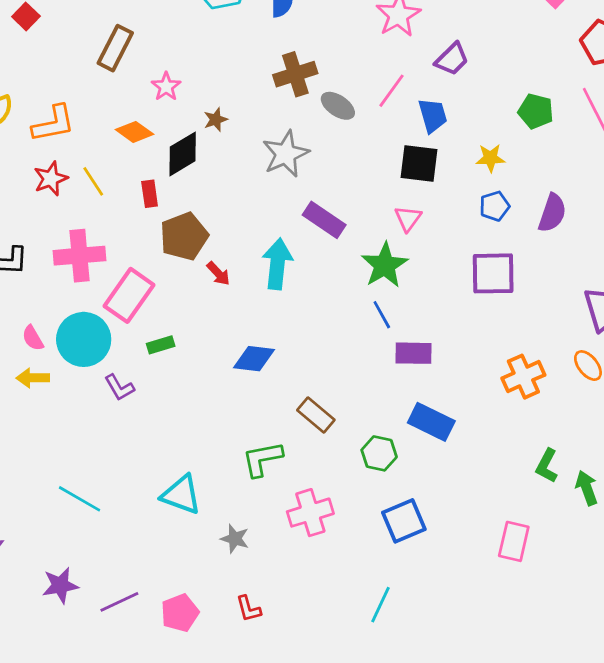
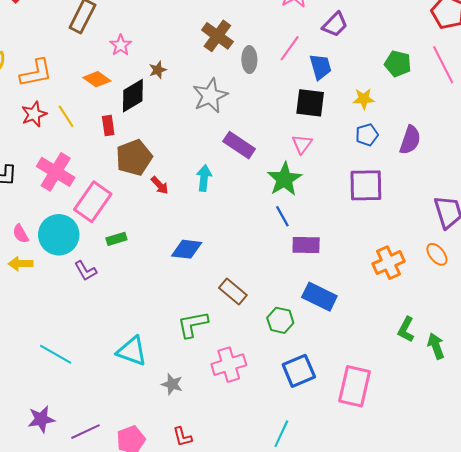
brown cross: (295, 74) -> (217, 36), turned -36
gray ellipse: (338, 106) -> (249, 60), turned 55
pink cross: (80, 256) -> (56, 172), turned 36
cyan arrow: (277, 264) -> (204, 178), size x0.7
pink rectangle: (514, 541) -> (354, 386), moved, size x1.4

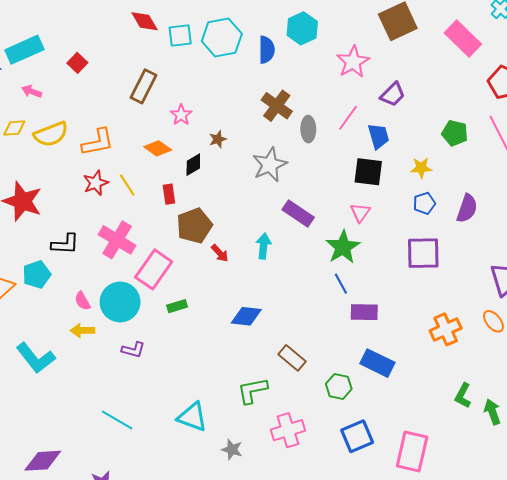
black diamond: (133, 96) -> (193, 165), size x0.7
purple L-shape: (86, 271) -> (133, 350), moved, turned -45

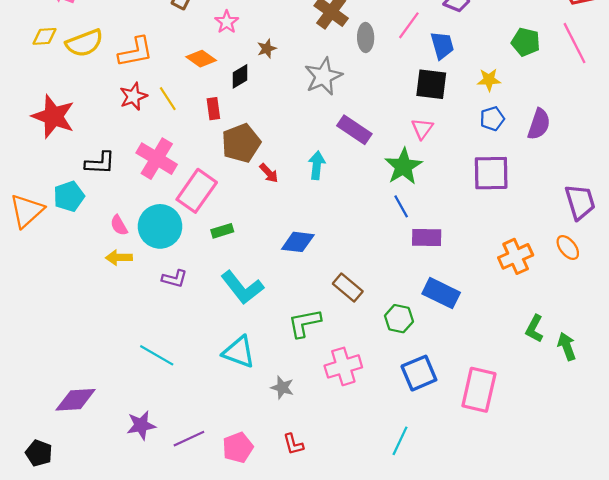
cyan L-shape: (36, 358) -> (242, 288), moved

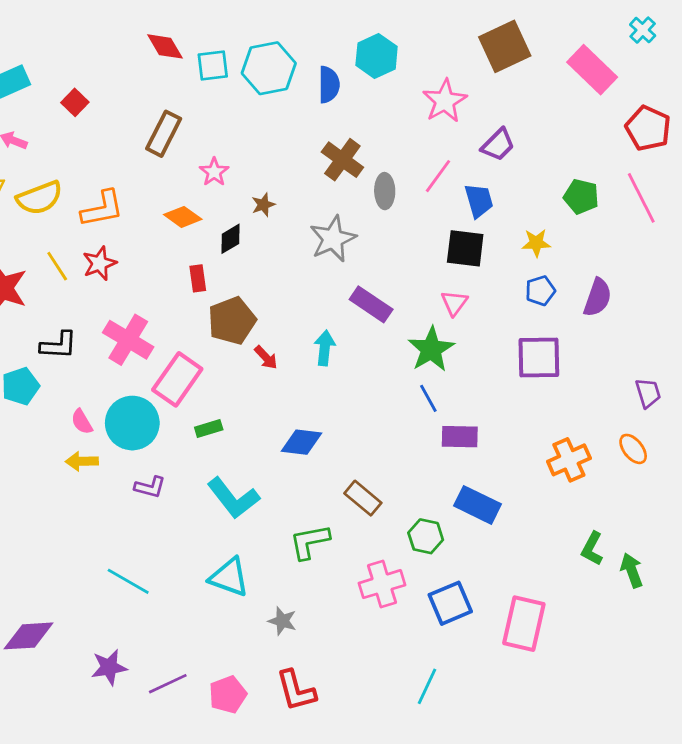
yellow line: (168, 99) -> (57, 266), moved
purple trapezoid: (580, 202) -> (648, 393), size x0.7
pink cross: (343, 366) -> (382, 584), moved
red L-shape: (293, 444) -> (296, 690), size x1.6

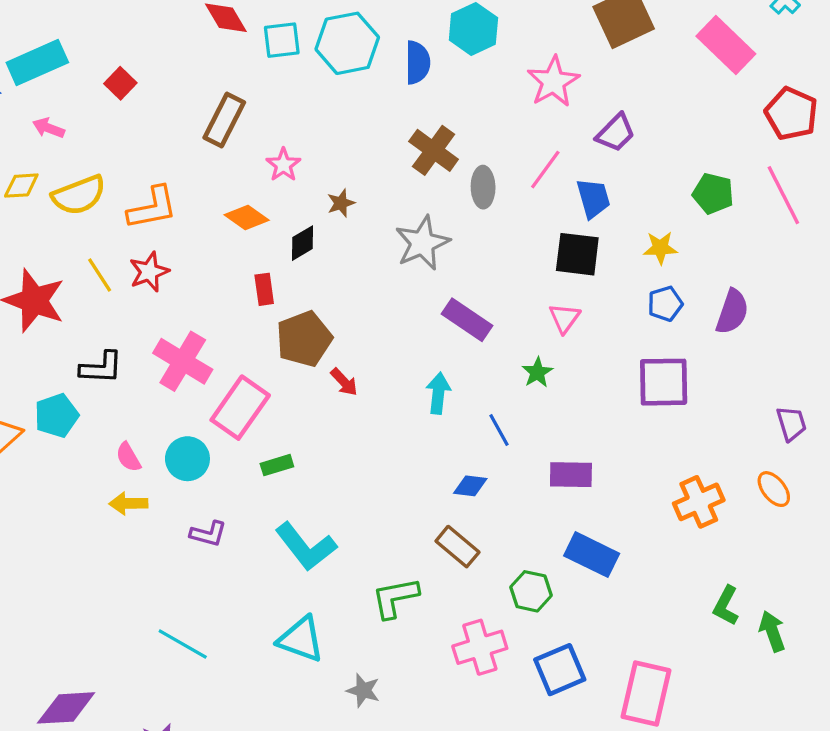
cyan arrow: (325, 348) -> (438, 393), moved
green star: (431, 349) -> (537, 372), size x0.6
blue line: (428, 398) -> (499, 430), moved
cyan circle: (132, 423) -> (187, 459), size x0.7
blue diamond: (301, 442) -> (470, 486), moved, size x0.7

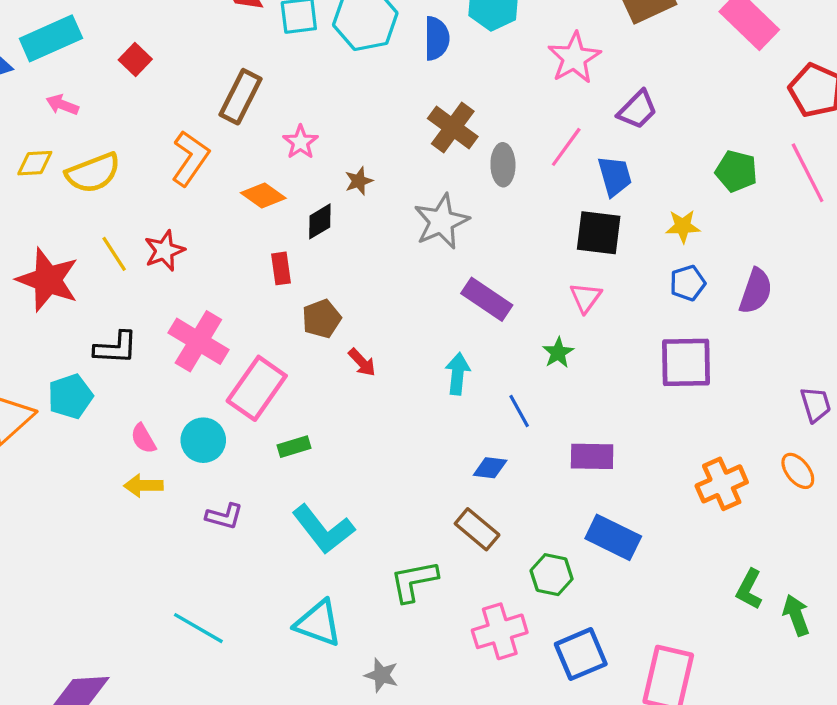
orange L-shape: (152, 208) -> (190, 158), moved, turned -44
brown pentagon: (304, 339) -> (322, 319), size x0.7

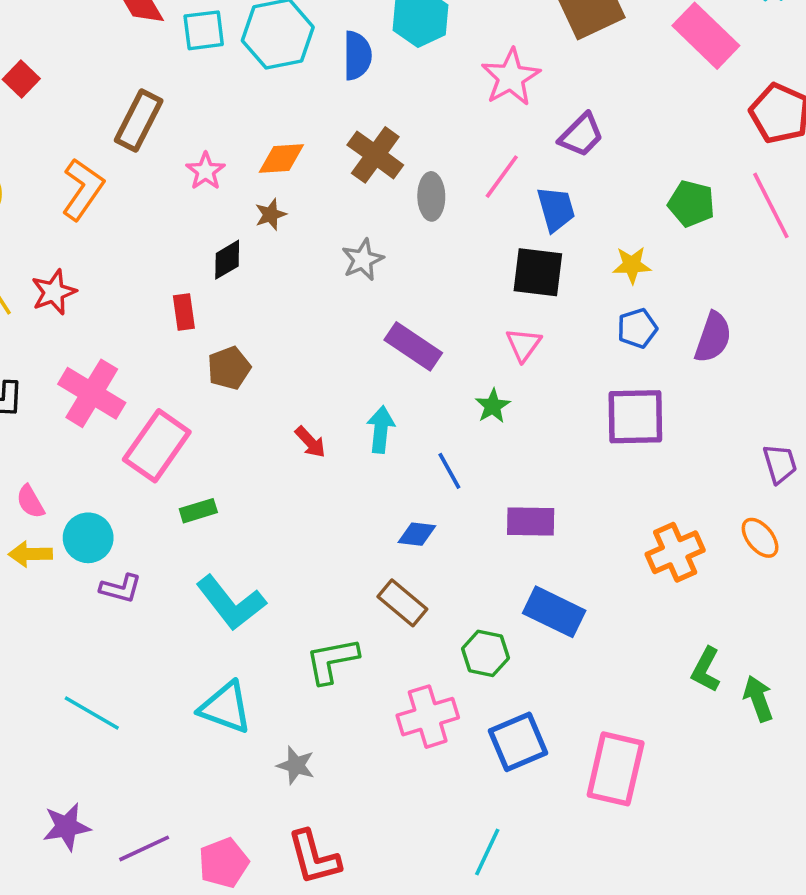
orange diamond: (263, 196) -> (281, 159), moved, turned -39
gray star: (441, 221) -> (363, 260), size x0.7
red arrow: (362, 362) -> (310, 442), moved
cyan circle: (203, 440) -> (88, 538), moved

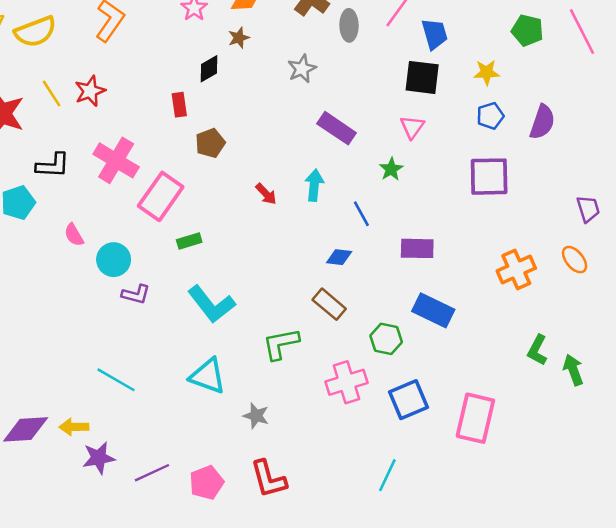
yellow arrow: (30, 554) -> (74, 427), moved

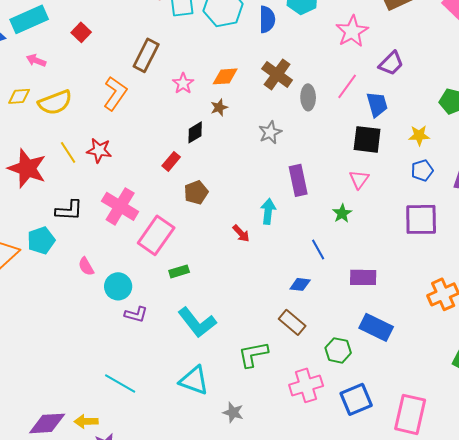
red star: (90, 91) -> (99, 150), turned 30
red rectangle: (179, 105) -> (171, 161), turned 48
purple rectangle: (337, 128) -> (298, 180), turned 44
cyan arrow: (314, 185) -> (268, 211), moved

